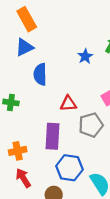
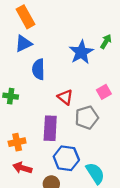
blue star: (85, 56) -> (81, 52), size x1.6
red triangle: (68, 104) -> (65, 97), turned 42
red arrow: (23, 178) -> (22, 168), turned -42

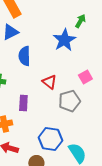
green arrow: (106, 41) -> (80, 21), moved
purple rectangle: (50, 128) -> (23, 103), moved, size x0.7

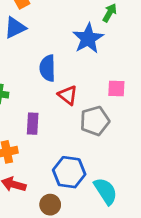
blue semicircle: (24, 56) -> (47, 68), moved
pink square: (85, 77) -> (116, 88), turned 32

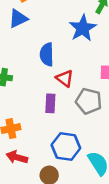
gray pentagon: (95, 121) -> (89, 101), turned 30
purple rectangle: (33, 124) -> (50, 103), moved

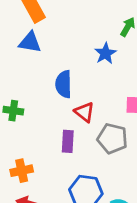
blue triangle: (18, 19) -> (30, 42), turned 36
blue star: (83, 28) -> (105, 53), size x0.7

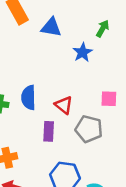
blue triangle: (30, 42) -> (51, 27), moved
blue semicircle: (64, 84) -> (29, 98), moved

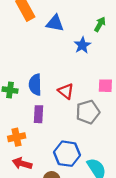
gray pentagon: (89, 129) -> (88, 112), turned -30
purple rectangle: (49, 131) -> (39, 114), moved

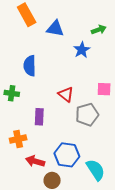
green arrow: (100, 24) -> (99, 30), turned 40
blue semicircle: (35, 85) -> (30, 66), moved
red arrow: (22, 164) -> (35, 161), moved

